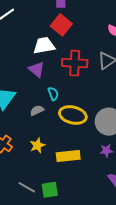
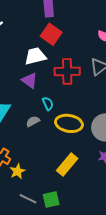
yellow star: (37, 145) -> (17, 171), moved
yellow rectangle: (68, 156) -> (67, 165), turned -40

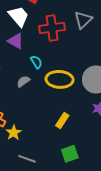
white trapezoid: (35, 56) -> (19, 16), turned 70
yellow rectangle: (67, 165) -> (62, 121), size x0.7
green square: (51, 199) -> (70, 154), moved

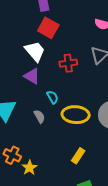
red cross: (52, 28) -> (68, 63), size x0.7
gray semicircle: (23, 81) -> (39, 116), turned 96

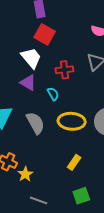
cyan semicircle: (52, 97) -> (53, 94), moved
gray semicircle: (39, 116) -> (35, 123), size x1.6

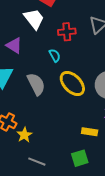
purple triangle: (28, 83) -> (14, 45), moved
yellow ellipse: (72, 121) -> (72, 83), turned 40
yellow rectangle: (74, 162) -> (90, 132), moved, turned 63

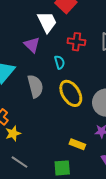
purple triangle: (14, 45) -> (32, 45), moved

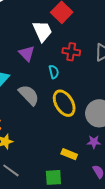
gray semicircle: (35, 86) -> (29, 95), turned -30

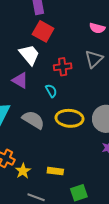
yellow ellipse: (64, 103) -> (70, 118), turned -40
yellow rectangle: (69, 154) -> (55, 171), moved

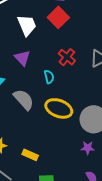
white trapezoid: (29, 55) -> (27, 25), moved
red cross: (63, 67) -> (67, 57), turned 30

